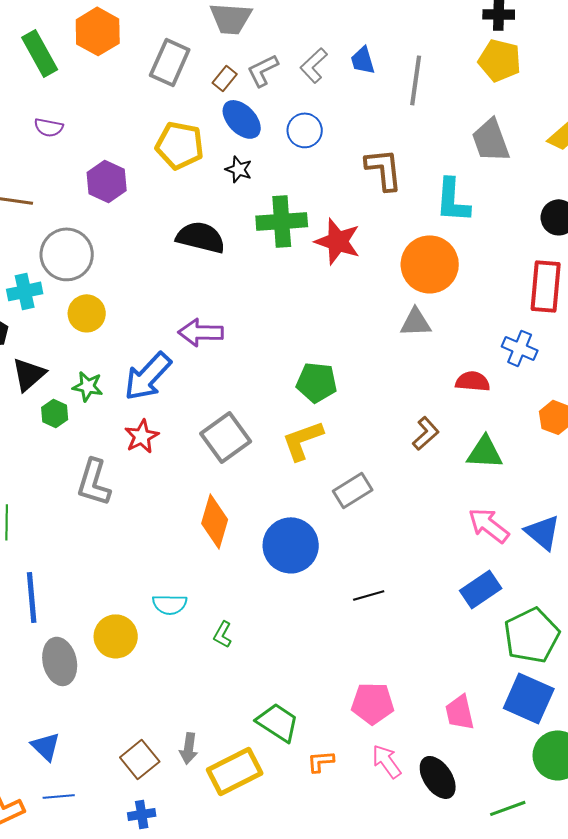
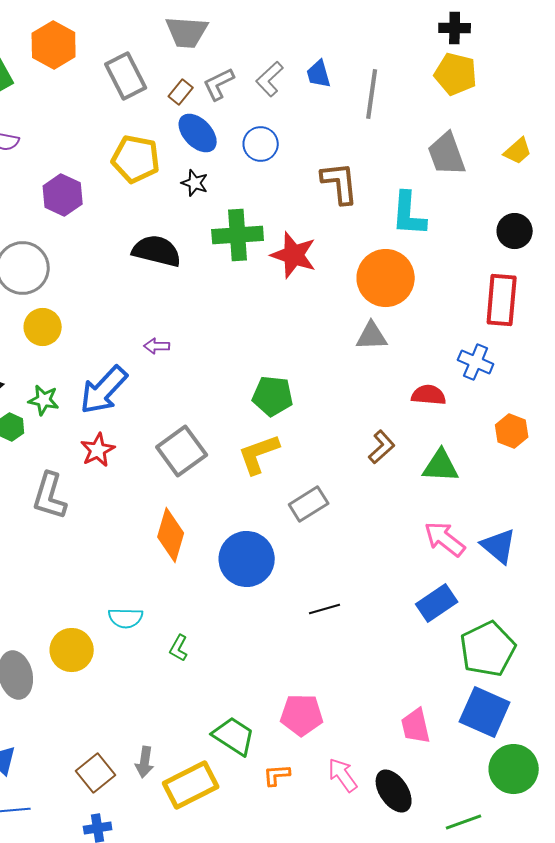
gray rectangle: (170, 62) -> (126, 76), turned -51
purple arrow: (201, 332) -> (157, 346), size x0.6
pink pentagon: (373, 703) -> (302, 715), moved

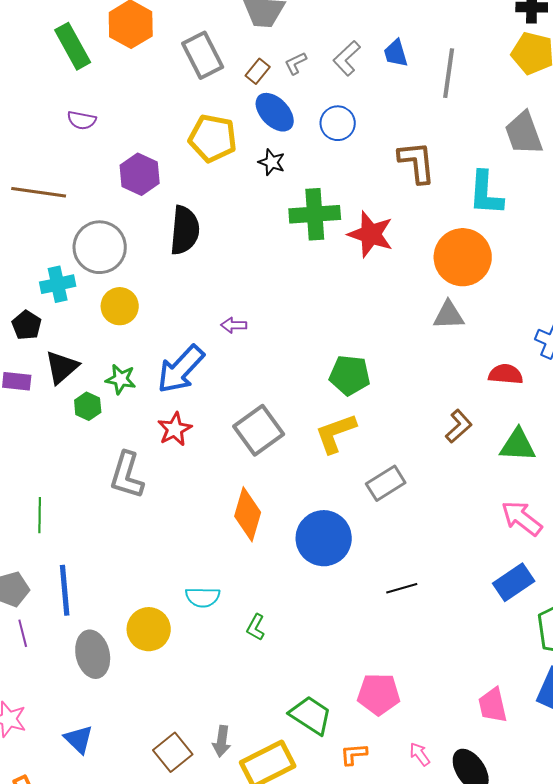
gray L-shape: (219, 84) -> (296, 63), size x0.7
black semicircle: (157, 251) -> (185, 230), moved, turned 81
pink arrow: (343, 775) -> (420, 754), size x0.7

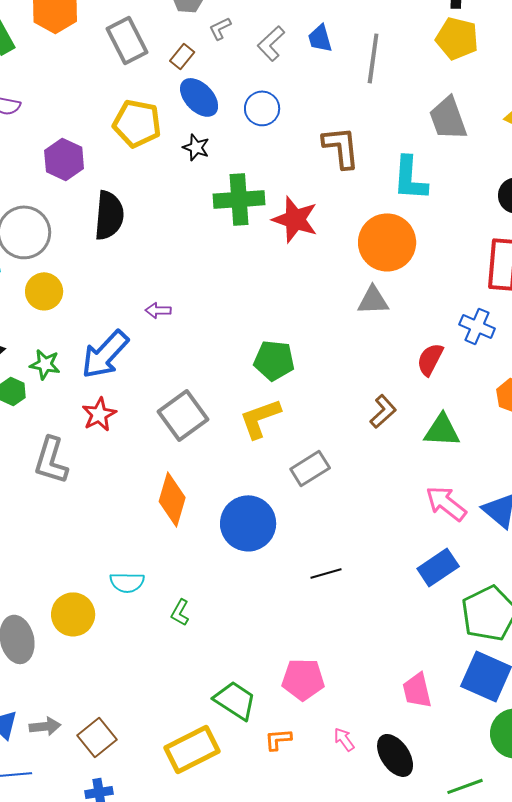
gray L-shape: (296, 63) -> (220, 28), moved
red semicircle: (506, 374) -> (430, 359), turned -68
gray arrow: (222, 741) -> (45, 726), moved, turned -104

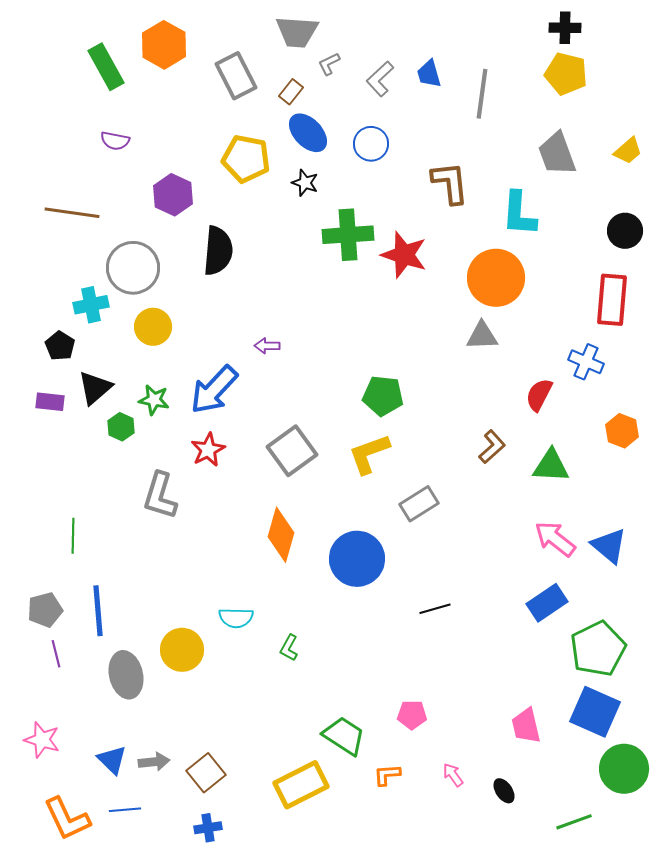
pink pentagon: (303, 679) -> (412, 715), size x0.7
black ellipse: (395, 755) -> (504, 791), size x0.6

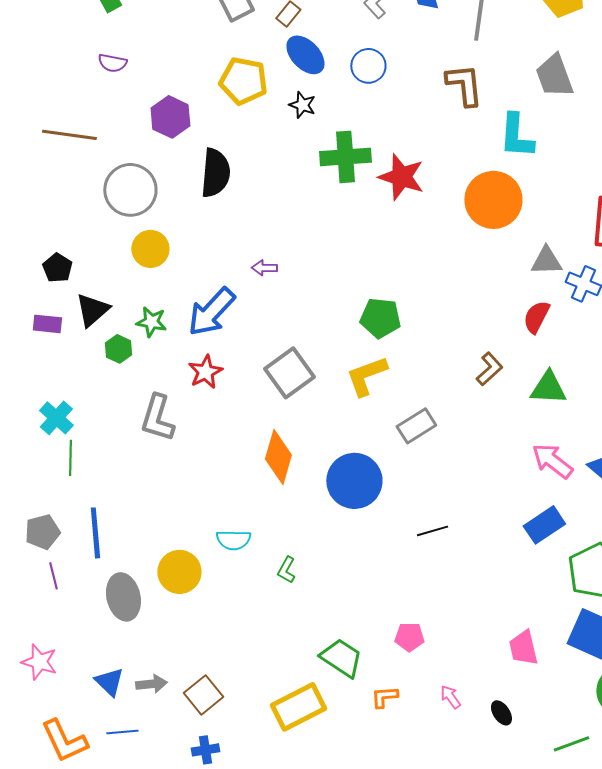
brown L-shape: (450, 183) -> (464, 85), moved
cyan cross: (91, 305) -> (56, 418), moved, turned -36
gray triangle: (482, 336) -> (546, 261), moved

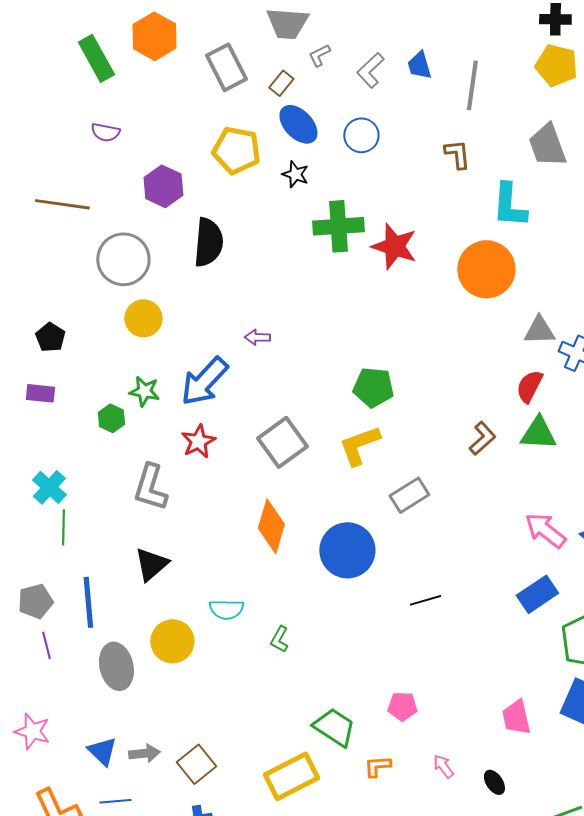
brown L-shape: (464, 85) -> (457, 154), size x0.7
black triangle: (92, 310) -> (151, 564), moved
green triangle: (548, 388) -> (538, 433), moved

